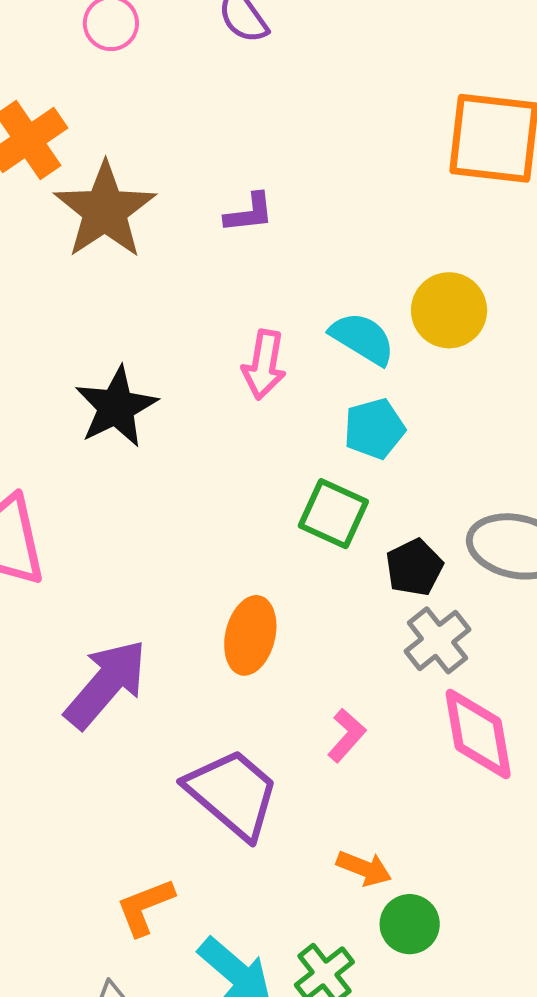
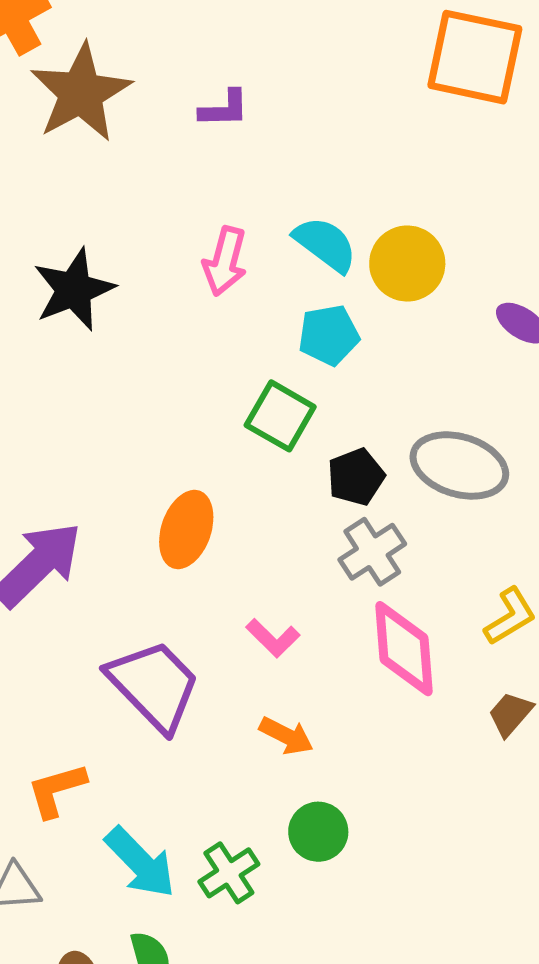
yellow circle: (449, 310) -> (407, 264), moved
pink L-shape: (347, 735) -> (273, 638), turned 88
orange arrow: (364, 868) -> (286, 736), moved

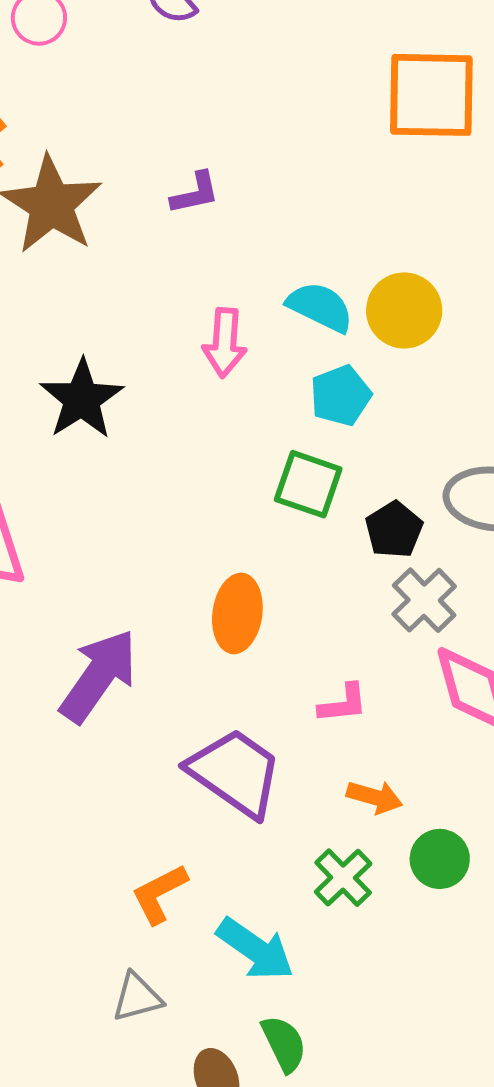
pink L-shape: (273, 638) -> (343, 704), turned -40
green circle: (318, 832) -> (440, 859), moved
green cross: (229, 873) -> (343, 878), moved

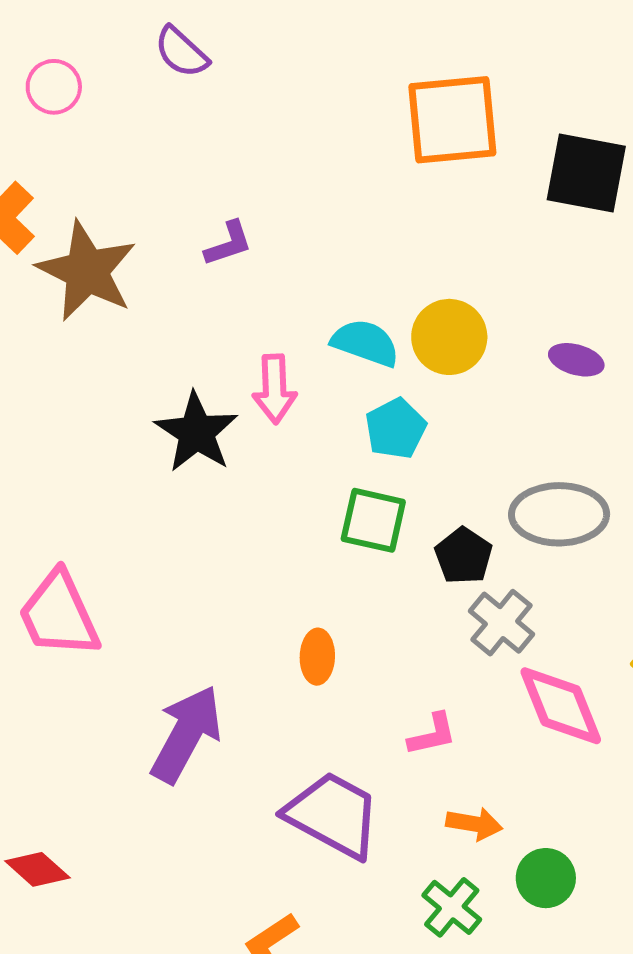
black star: (82, 399) -> (196, 432), moved
orange ellipse: (237, 613) -> (317, 657), size x0.7

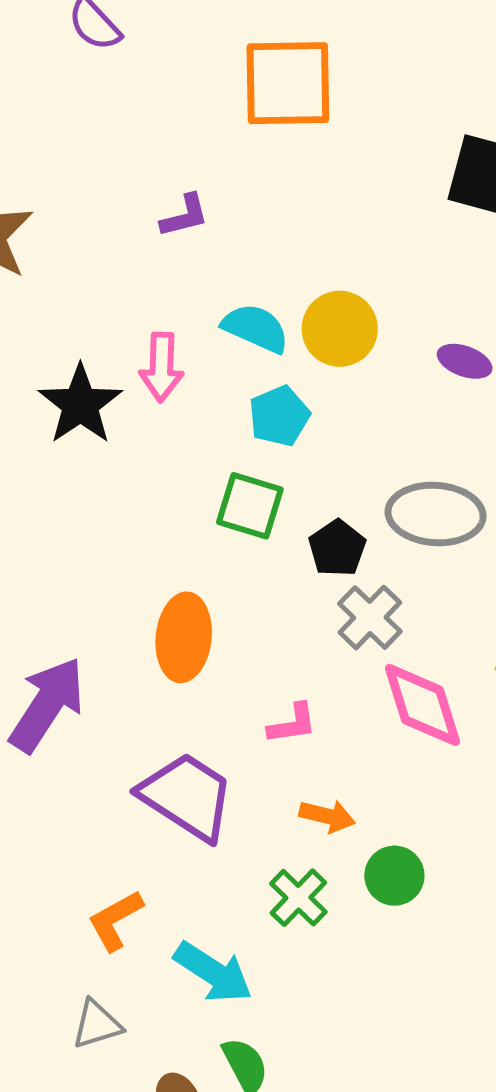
orange square: (452, 120) -> (288, 83), moved
purple L-shape: (228, 244) -> (185, 216), moved
orange ellipse: (317, 657) -> (184, 637), size x1.6

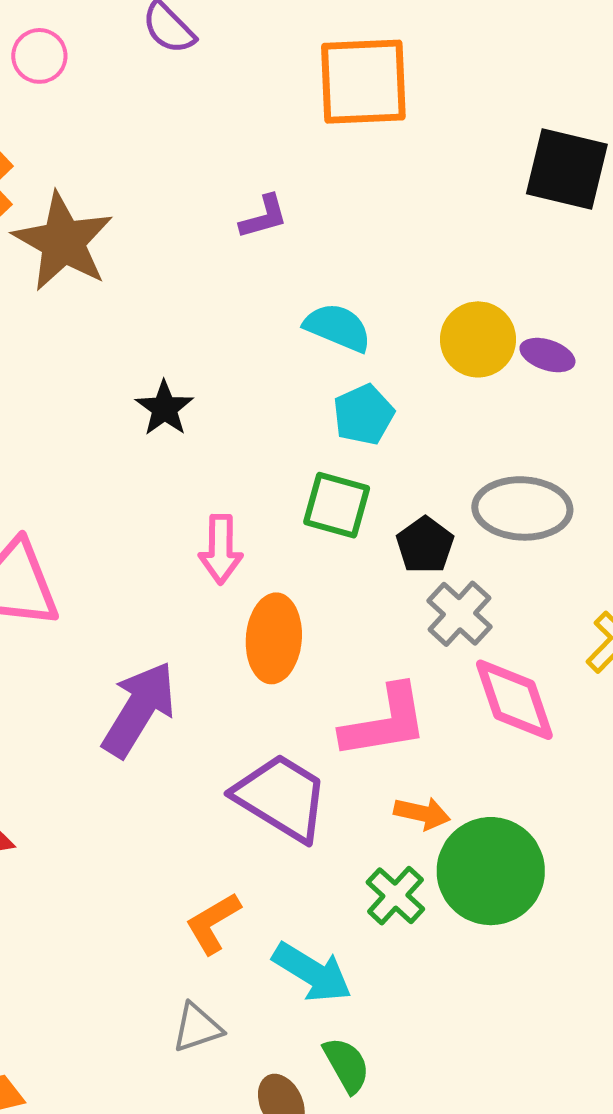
yellow circle: (340, 329) -> (478, 339), moved
pink arrow: (161, 367) -> (221, 549), moved
black star: (80, 404) -> (164, 408), size x0.7
pink L-shape: (292, 724) -> (385, 722), size x1.8
green circle: (394, 876) -> (491, 871), size x1.8

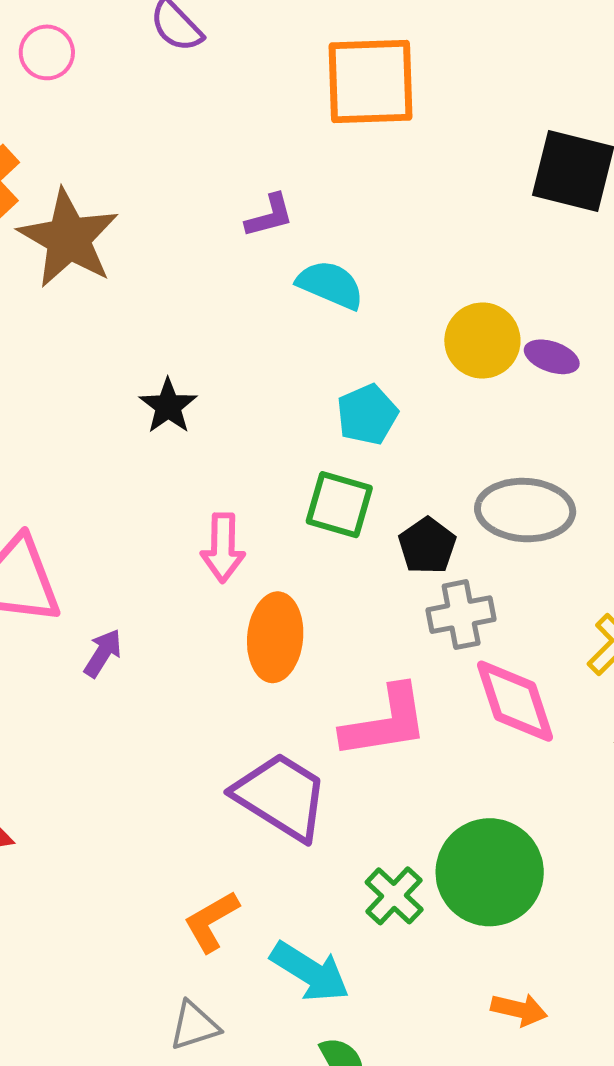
cyan semicircle: (338, 327) -> (330, 285), moved
gray cross: (459, 614) -> (461, 615), turned 36
purple arrow: (139, 709) -> (103, 653), moved, size x0.5
orange arrow: (422, 813) -> (519, 1010), moved

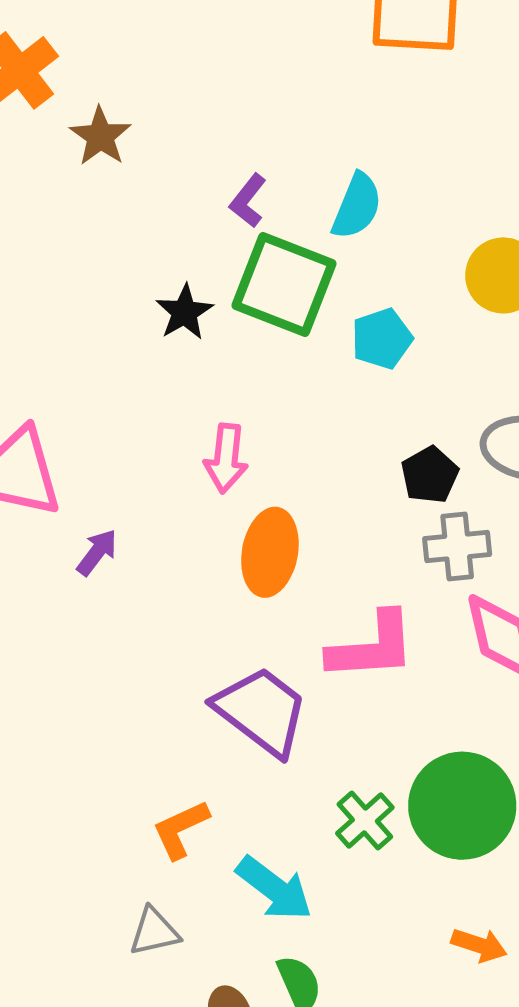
purple L-shape: (269, 216) -> (248, 201), moved, turned 138
brown star: (69, 238) -> (100, 136), size x0.6
cyan semicircle: (330, 285) -> (357, 206), turned 84
green square: (339, 505) -> (284, 284), moved, size x1.5

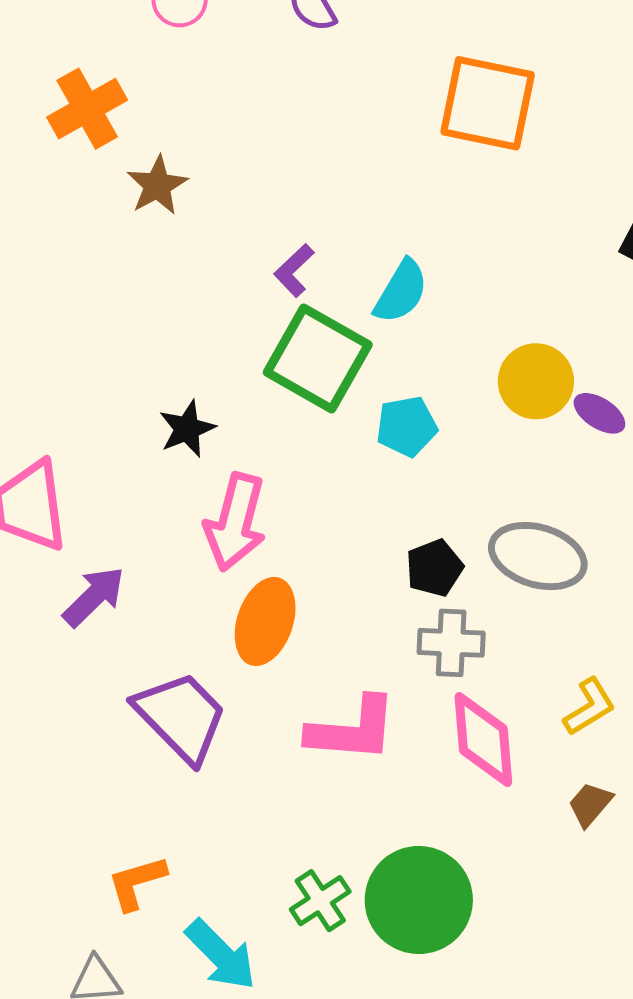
black star: (184, 312) -> (187, 429), moved
pink arrow: (226, 458) -> (235, 522), size x1.4
purple arrow: (97, 552) -> (94, 597), size x1.4
purple trapezoid: (261, 711) -> (181, 717), moved

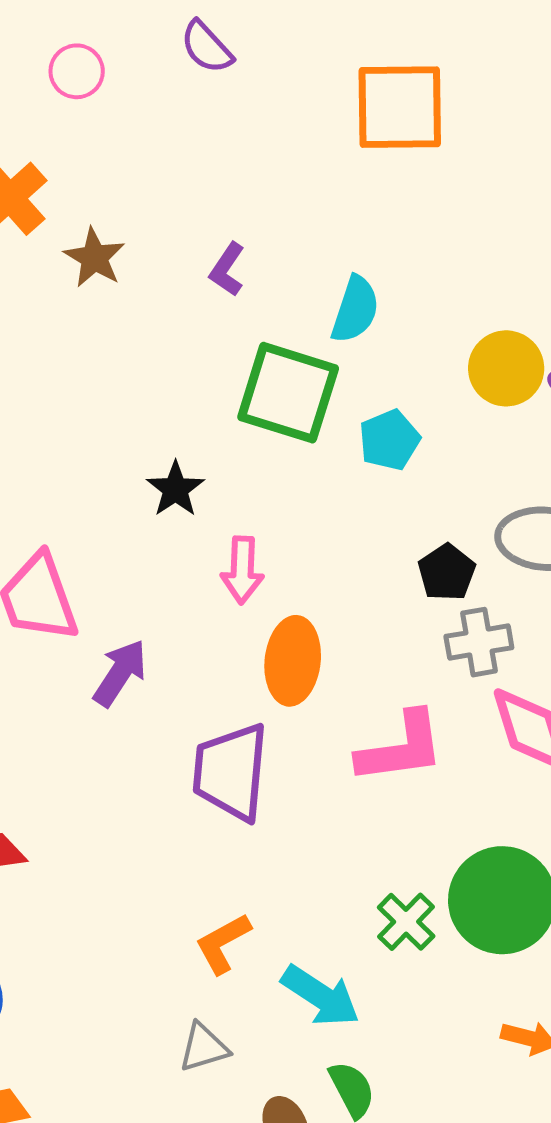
purple L-shape: (294, 270) -> (227, 269), moved
pink arrow: (235, 522) -> (242, 570), size x0.7
purple trapezoid: (181, 717) -> (231, 772), turned -118

